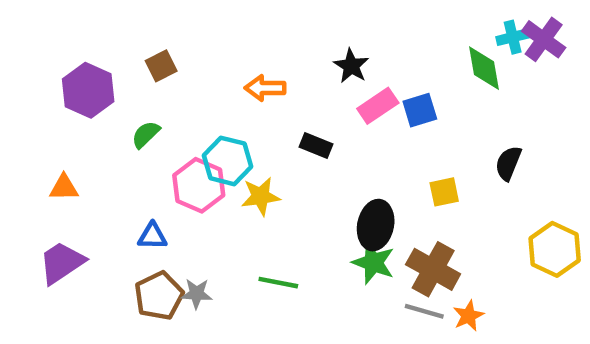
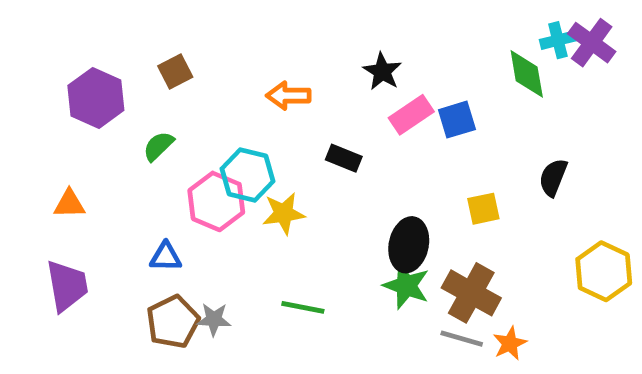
purple trapezoid: (62, 263) -> (67, 286), turned 114

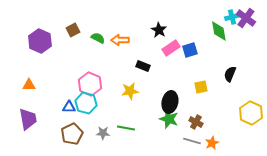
green semicircle: (158, 146) -> (98, 38), moved, turned 72
cyan hexagon: (247, 175) -> (86, 103), moved
yellow star: (284, 213) -> (130, 91), moved
brown cross: (471, 293) -> (196, 122), size x0.6
gray star: (214, 319) -> (103, 133), moved

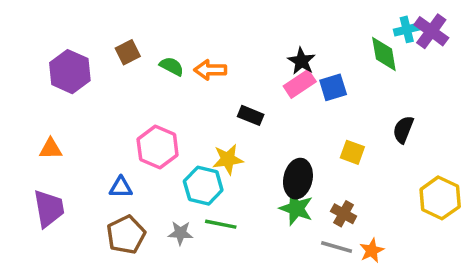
black star: (159, 30) -> (301, 61), moved
yellow square: (201, 87) -> (352, 152), turned 32
cyan hexagon: (86, 103) -> (203, 186), moved

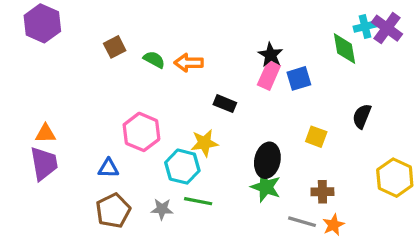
purple hexagon: (70, 72) -> (42, 23), moved
pink rectangle: (300, 84) -> (269, 75), turned -32
purple trapezoid: (49, 208) -> (44, 163), moved
brown cross: (344, 214) -> (322, 192), moved, turned -30

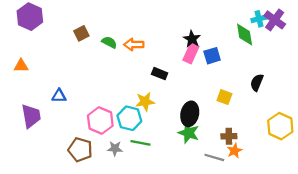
pink hexagon: (141, 132) -> (100, 121), moved
orange triangle: (45, 134) -> (21, 66), moved
blue triangle: (108, 168) -> (59, 96), moved
brown pentagon: (113, 211) -> (80, 150), turned -30
orange star: (333, 225) -> (234, 151), moved

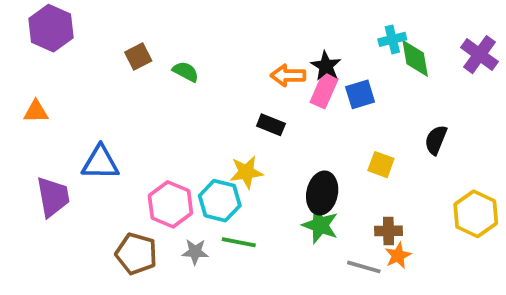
cyan cross: (259, 19) -> (392, 39), moved
purple cross: (275, 20) -> (480, 55), moved
orange arrow: (134, 45) -> (288, 75), moved
blue triangle: (59, 96) -> (100, 163), size x1.5

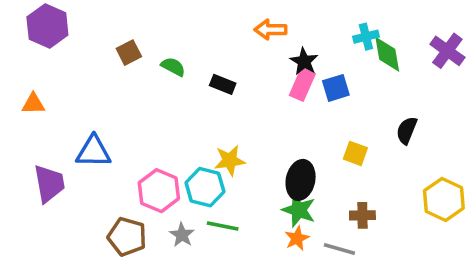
orange arrow: (288, 75) -> (270, 30), moved
black rectangle: (271, 125) -> (223, 84), moved
gray star: (195, 252) -> (182, 235), turned 30
orange star: (398, 256) -> (297, 238), moved

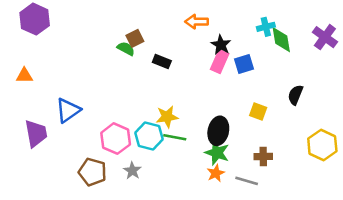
brown square: (129, 53) -> (135, 38), moved
blue triangle: (93, 152) -> (68, 110), turned -36
green line: (223, 226) -> (175, 137), moved

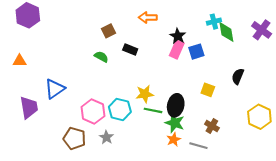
orange arrow: (196, 22) -> (148, 17), moved
green semicircle: (126, 49) -> (101, 57), moved
yellow star: (167, 117) -> (145, 94), moved
green line: (175, 137) -> (153, 110), moved
brown cross: (263, 157) -> (212, 126), turned 32

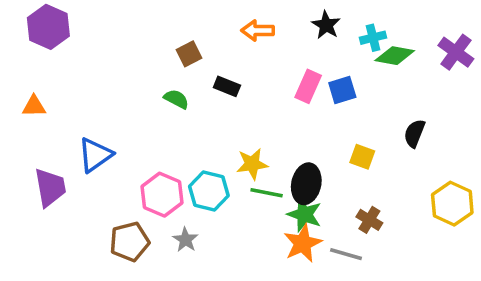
green diamond: (226, 32) -> (395, 56), turned -70
black star: (178, 36) -> (326, 25), moved
brown pentagon: (74, 138) -> (130, 242), turned -30
orange star: (174, 139) -> (303, 243), size x1.5

